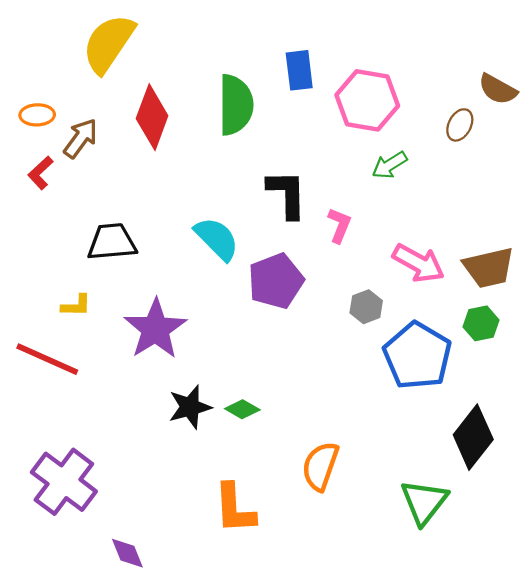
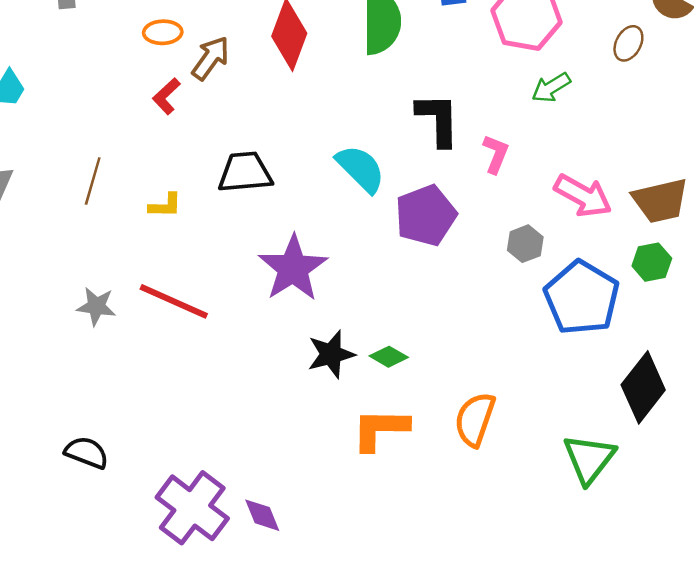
yellow L-shape: (76, 306) -> (165, 206), moved
purple cross: (64, 482) -> (192, 508), moved
orange L-shape: (235, 509) -> (380, 429), moved, turned 94

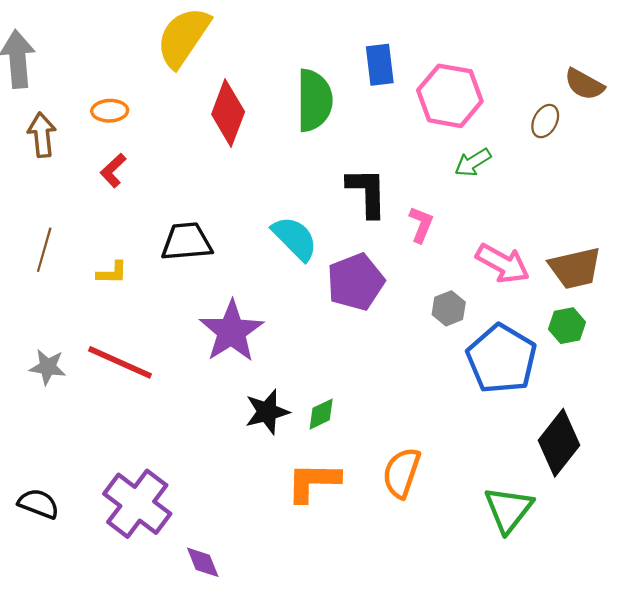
brown arrow: (211, 58) -> (42, 135), moved, turned -42
green diamond: (389, 357) -> (321, 414), turned -56
purple cross: (192, 508) -> (137, 504), moved

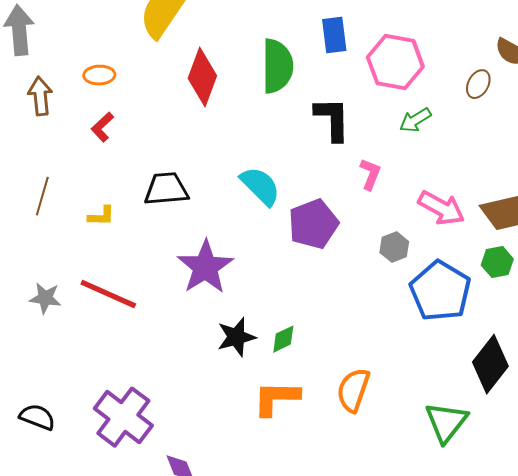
black L-shape: (367, 192) -> (332, 119), moved

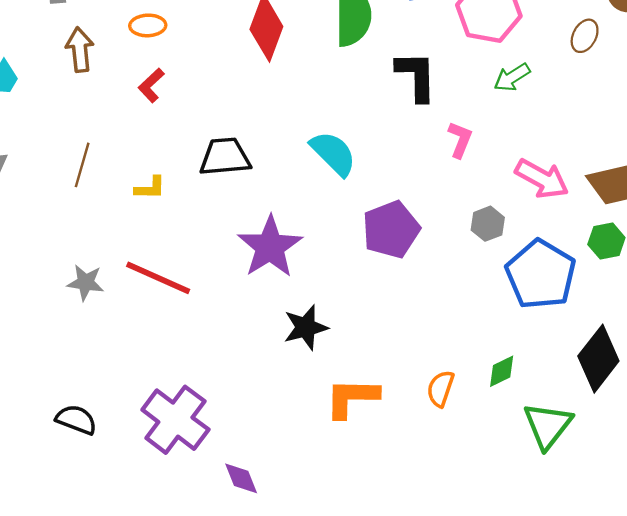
purple pentagon: (313, 224) -> (391, 229), moved
green diamond: (283, 339) -> (502, 371), moved
orange semicircle: (353, 390) -> (441, 389), size x0.7

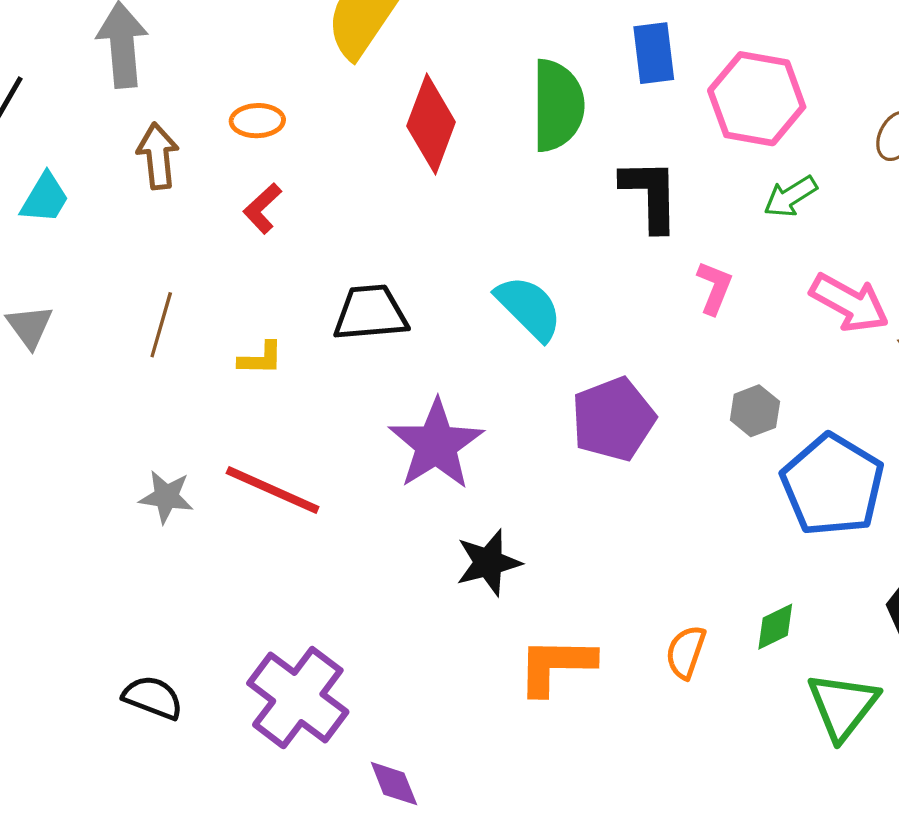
pink arrow: (542, 179) -> (849, 303), moved

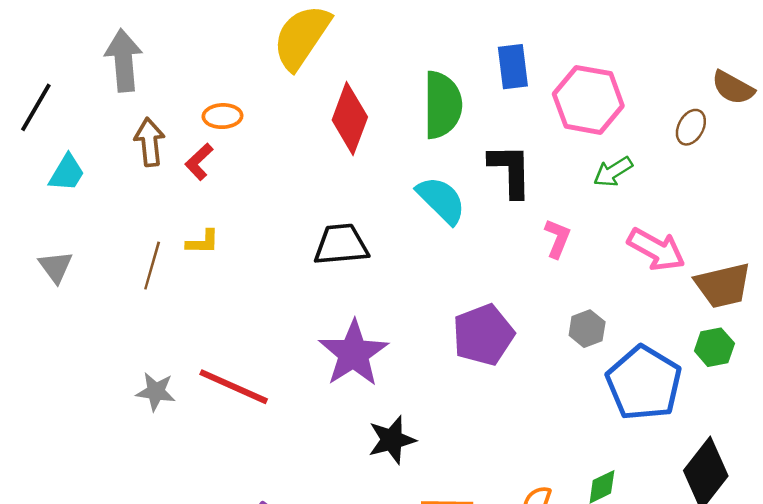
red L-shape: (262, 208) -> (199, 162), moved
cyan semicircle: (529, 308) -> (441, 200), moved
black trapezoid: (370, 313) -> (341, 245), moved
yellow L-shape: (261, 358) -> (203, 242), moved

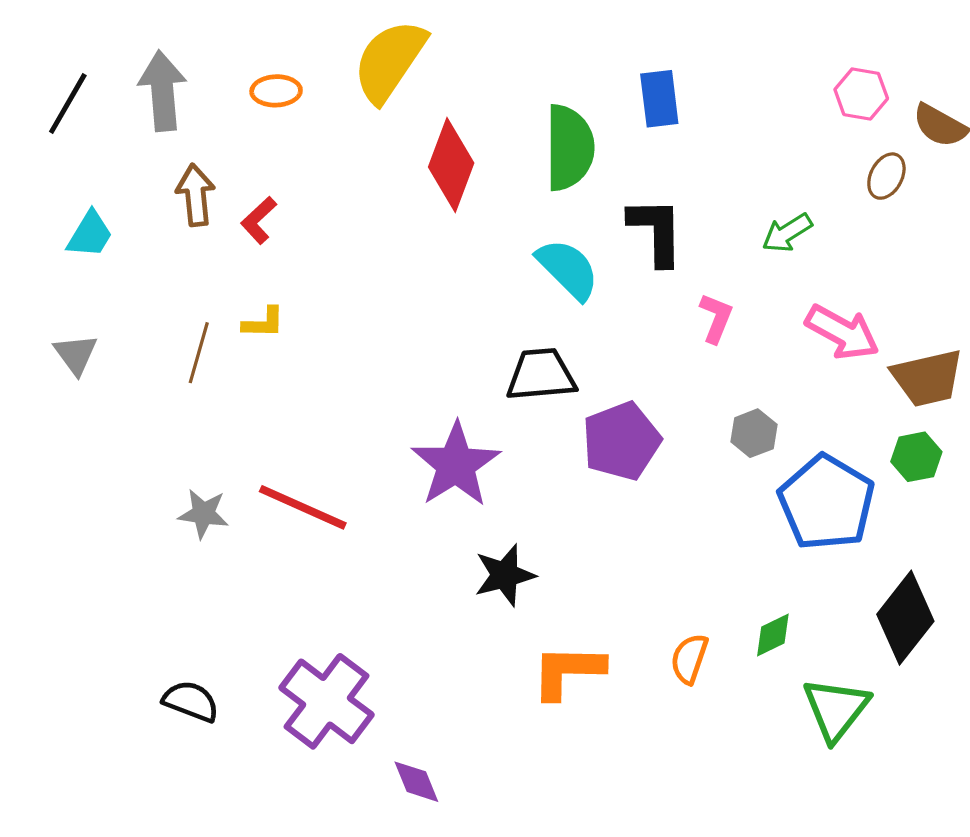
pink hexagon: (588, 100) -> (861, 94), moved, size x0.6
black line: (36, 107) -> (68, 103), moved
orange ellipse: (222, 116) -> (276, 91), moved
black trapezoid: (341, 245) -> (541, 375), moved

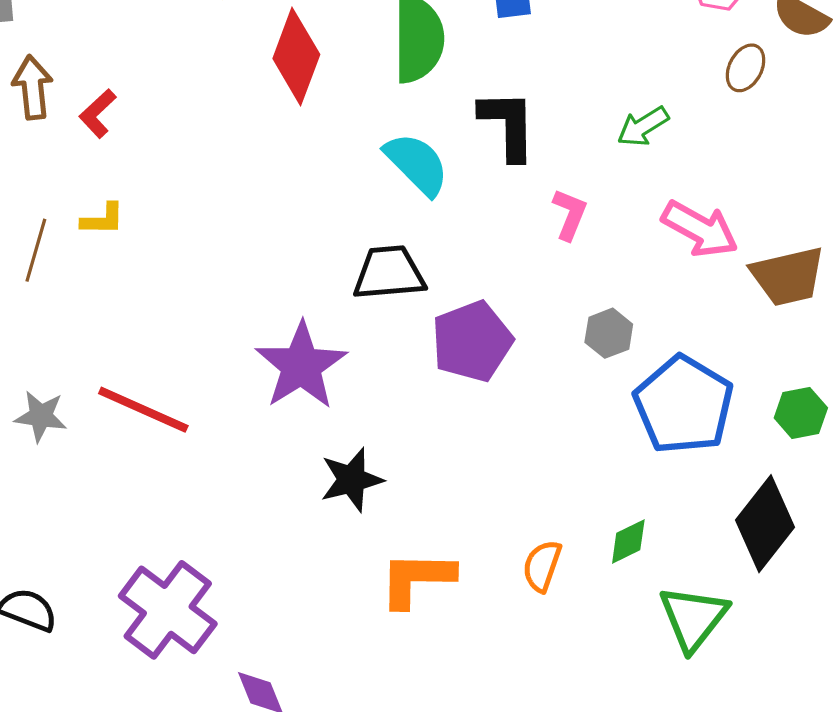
green hexagon: (916, 457) -> (801, 413), moved

